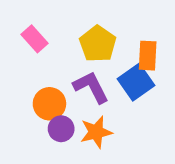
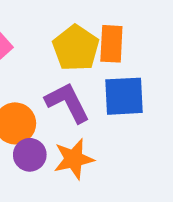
orange rectangle: (148, 56) -> (111, 44), moved
blue square: (136, 82) -> (124, 96), turned 32

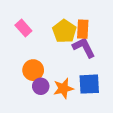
blue square: (124, 96) -> (89, 84), moved
purple L-shape: (67, 102) -> (84, 47), moved

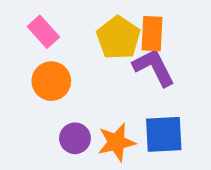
orange circle: (33, 70) -> (51, 81), moved

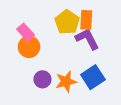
pink rectangle: (43, 32) -> (26, 32), moved
blue square: (164, 134) -> (93, 77), turned -30

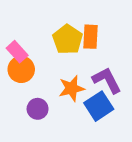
purple L-shape: (87, 39) -> (107, 80), moved
orange star: (66, 82) -> (72, 88), moved

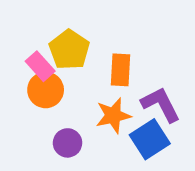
orange rectangle: (91, 37) -> (121, 70), moved
yellow pentagon: (67, 39) -> (69, 50), moved

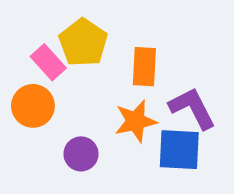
orange circle: (46, 90) -> (33, 106), moved
blue square: (150, 139) -> (179, 150), turned 36

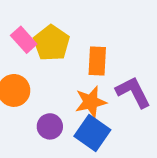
pink rectangle: (48, 62) -> (24, 40), moved
blue square: (179, 150) -> (92, 133), moved, turned 32

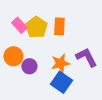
orange rectangle: (97, 61) -> (59, 26), moved
purple circle: (50, 126) -> (29, 66), moved

